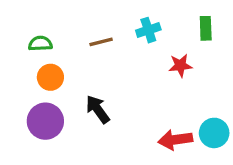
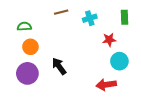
brown line: (101, 42) -> (61, 12), moved
cyan circle: (214, 133) -> (119, 61), moved

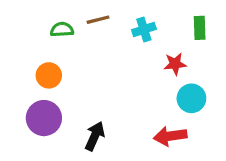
green semicircle: (24, 26) -> (62, 30), moved
black arrow: (59, 66) -> (95, 136), moved, turned 60

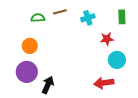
black arrow: (95, 136) -> (48, 85), moved

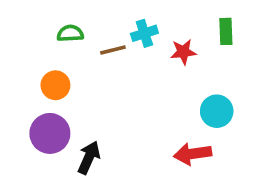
brown line: (60, 12) -> (113, 50), moved
cyan cross: (88, 18) -> (144, 33), moved
red star: (107, 39) -> (183, 52), moved

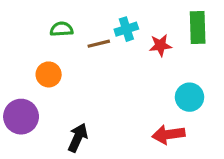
green rectangle: (226, 31) -> (198, 27), size x1.4
purple circle: (50, 133) -> (21, 117), moved

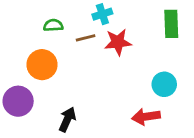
cyan cross: (126, 29) -> (102, 14), moved
red star: (160, 45) -> (118, 42), moved, size x1.4
orange circle: (49, 74) -> (42, 65), size x1.4

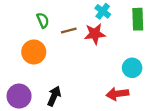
cyan cross: (102, 14) -> (103, 11), moved, turned -35
green semicircle: (53, 25) -> (43, 20), turned 70
purple circle: (18, 101) -> (19, 96), moved

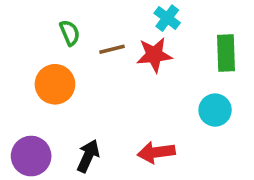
green rectangle: (138, 19) -> (226, 53), moved
red arrow: (117, 94) -> (156, 152), moved

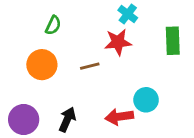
green semicircle: (70, 33) -> (53, 25), turned 48
brown line: (112, 49) -> (90, 66), moved
cyan circle: (215, 110) -> (146, 100), moved

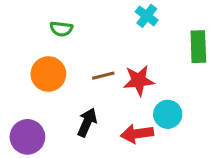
green semicircle: (53, 25) -> (61, 29), turned 72
red star: (118, 42) -> (139, 80), moved
black arrow: (67, 119) -> (87, 122), moved

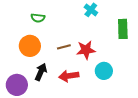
black arrow: (87, 122) -> (41, 72), moved
red arrow: (137, 134) -> (69, 76), moved

